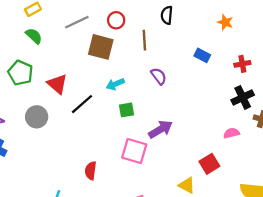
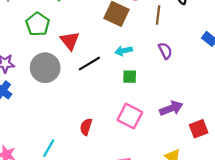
gray circle: (37, 117) -> (45, 68), size x1.4
purple arrow: (160, 129) -> (171, 108), moved
red square: (209, 164) -> (199, 129), moved

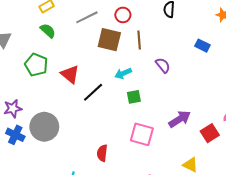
brown line: (158, 15) -> (139, 40), moved
gray circle: (45, 68) -> (44, 127), moved

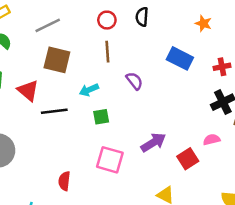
red circle: (123, 15) -> (107, 20), moved
brown square: (109, 40) -> (57, 60), moved
blue rectangle: (202, 46) -> (180, 58), size x1.5
black line: (93, 92) -> (54, 111), turned 35

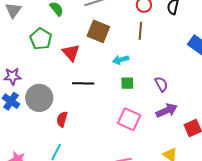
purple semicircle: (134, 81) -> (161, 84), moved
black line: (54, 111) -> (83, 83), moved
red semicircle: (64, 181) -> (62, 119), moved

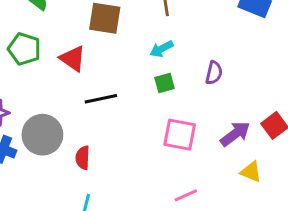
cyan arrow: (121, 60) -> (161, 49), moved
purple semicircle: (161, 84) -> (214, 73), turned 56
purple arrow: (167, 110) -> (235, 134), moved

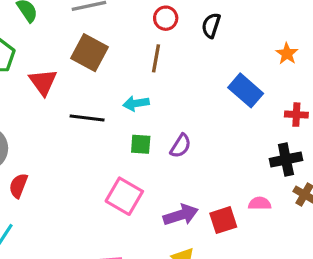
green square: (164, 83) -> (141, 144), moved
black line: (101, 99) -> (87, 118), moved

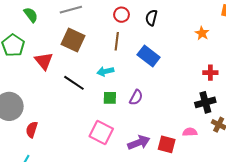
blue rectangle: (246, 90) -> (149, 56), moved
black line: (87, 118) -> (74, 83), turned 30
red square: (223, 220) -> (167, 144), turned 36

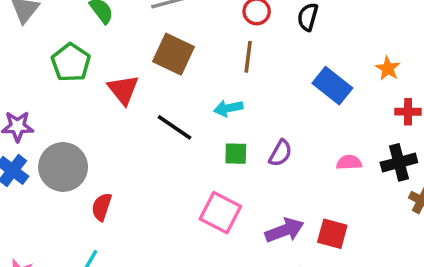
orange star: (202, 33) -> (388, 68), moved
blue rectangle: (149, 56) -> (332, 86), moved
pink semicircle: (190, 132) -> (349, 162), moved

